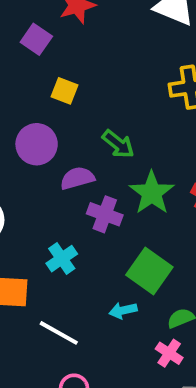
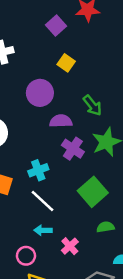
cyan arrow: (123, 310) -> (43, 230), moved
white line: (59, 333) -> (43, 201), moved
pink cross: (169, 353) -> (70, 246), moved

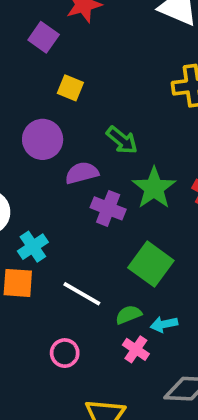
cyan cross: (38, 170) -> (33, 247), moved
green semicircle: (105, 227) -> (129, 315), moved
cyan arrow: (43, 230) -> (164, 324), moved
pink circle: (26, 256) -> (65, 353), moved

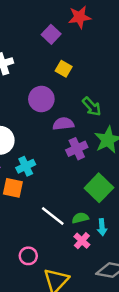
purple cross: (108, 208) -> (77, 149), turned 36
white line: (82, 294) -> (53, 216), moved
cyan arrow: (164, 324) -> (102, 227), turned -91
pink circle: (65, 353) -> (28, 256), moved

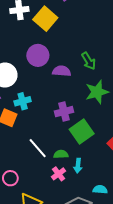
yellow square: (64, 69) -> (45, 19), moved, size x1.6
purple circle: (41, 99) -> (38, 55), moved
purple cross: (77, 149) -> (64, 112), moved

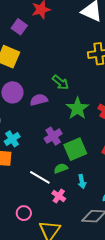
green square: (82, 131) -> (75, 149), turned 30
green semicircle: (61, 154) -> (61, 168), moved
pink cross: (59, 174) -> (59, 196), moved

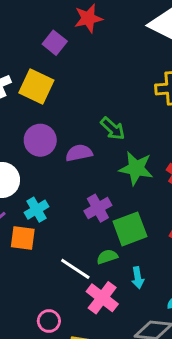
green star: (77, 108) -> (136, 168), turned -30
pink cross: (59, 196) -> (102, 298), size x1.5

